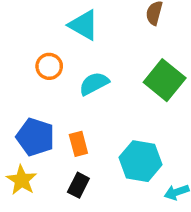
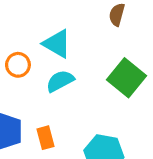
cyan triangle: (84, 25) -> (57, 44), moved

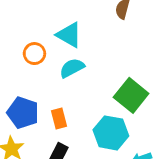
green square: (127, 78) -> (131, 95), moved

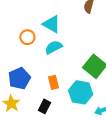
blue pentagon: (23, 113) -> (19, 78), turned 30
orange rectangle: (59, 118) -> (54, 82), moved

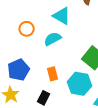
cyan triangle: (52, 24) -> (62, 16), moved

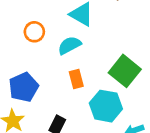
orange rectangle: (53, 74) -> (76, 79), moved

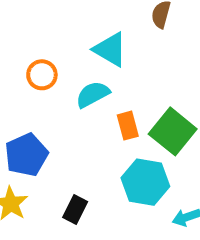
orange rectangle: (76, 79) -> (128, 126), moved

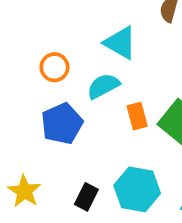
blue pentagon: (26, 155) -> (62, 124), moved
cyan hexagon: (145, 182) -> (137, 189), moved

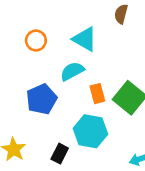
orange circle: (54, 67) -> (36, 40), moved
cyan hexagon: (137, 189) -> (90, 131), moved

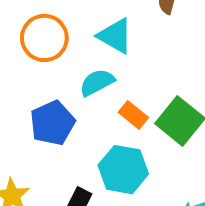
orange circle: (36, 40) -> (44, 38), size x1.5
orange rectangle: (97, 94) -> (133, 115), turned -36

